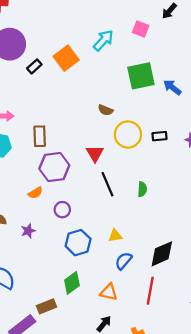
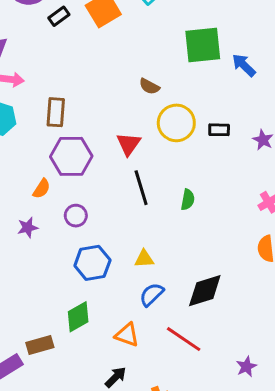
orange semicircle: (35, 193) -> (42, 189), turned -32
purple star: (28, 231) -> (28, 228), moved
red line: (150, 291) -> (184, 339), turned -72

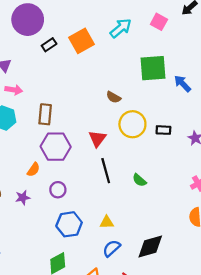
green semicircle: (188, 200) -> (139, 180), turned 120

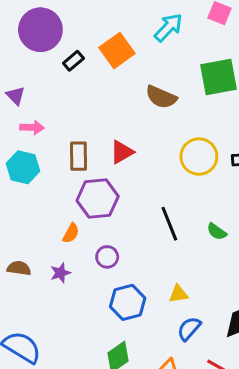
brown semicircle: (114, 97) -> (161, 97), moved, size x1.5
red triangle: (97, 139) -> (122, 152), moved, turned 30

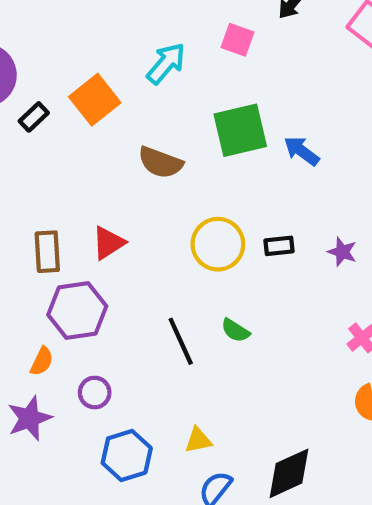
green semicircle: (217, 232) -> (235, 330), moved
purple star: (60, 273) -> (30, 418), size x1.5

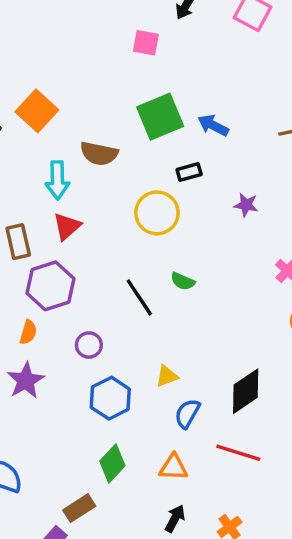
cyan arrow: (166, 63) -> (57, 180), moved, turned 147
black rectangle: (279, 246) -> (189, 172), moved
purple star: (342, 252) -> (246, 205), moved
purple circle: (95, 393) -> (89, 345), moved

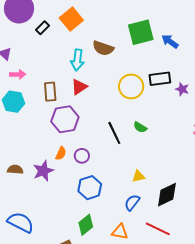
black rectangle: (189, 172) -> (160, 79), moved, size x1.5
orange semicircle: (28, 332) -> (61, 153), moved
yellow triangle: (167, 376) -> (138, 176), moved

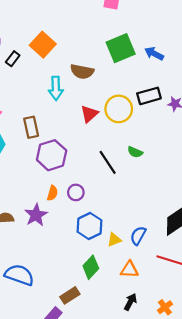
red triangle: (79, 87) -> (89, 114), moved
yellow triangle: (138, 176) -> (114, 240), moved

